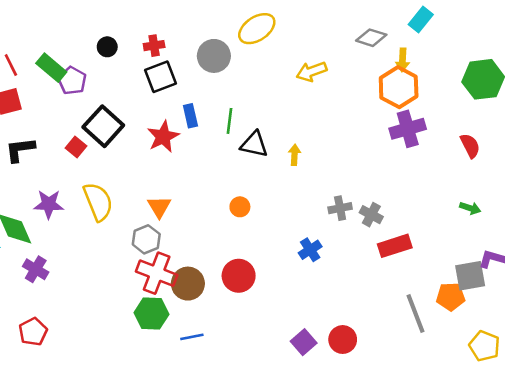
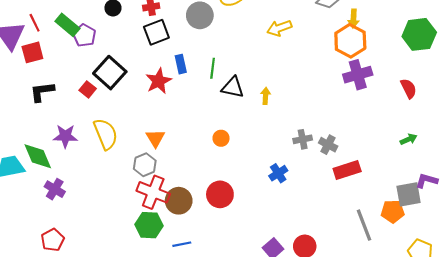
green arrow: (470, 208) -> (409, 139), turned -42

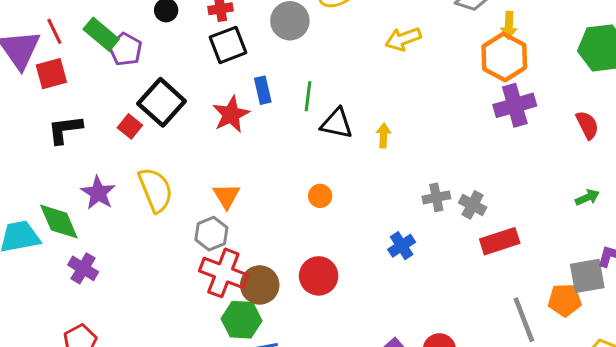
purple star: (65, 136) -> (98, 193), turned 30
green hexagon: (149, 225) -> (242, 320), moved

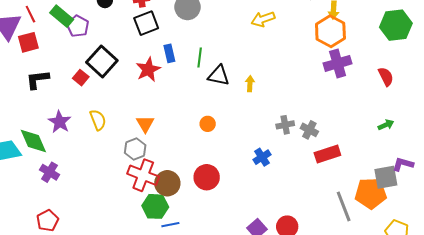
yellow semicircle: (156, 190) -> (98, 120), size x0.7
orange pentagon: (565, 300) -> (371, 193), size x1.4

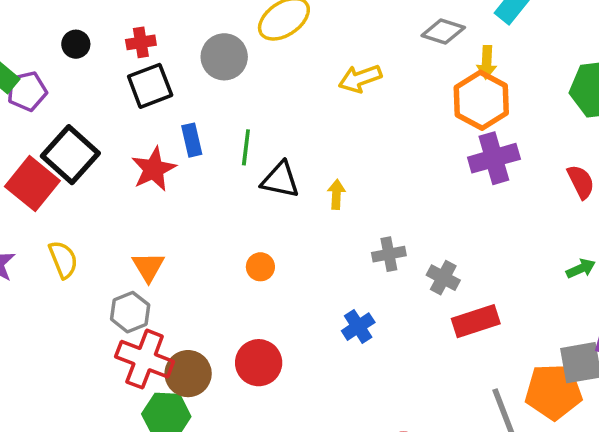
purple pentagon: (78, 26) -> (27, 91), turned 30
red square: (81, 78) -> (32, 184), size x1.8
gray cross: (285, 125) -> (389, 254), moved

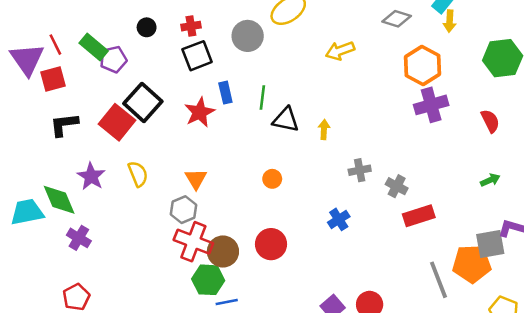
yellow arrow: (487, 62) -> (450, 21), moved

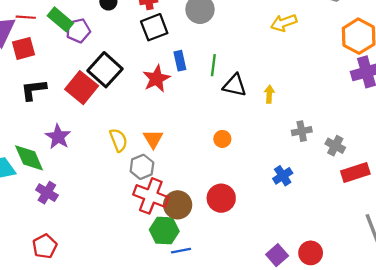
red line: (55, 45) -> (26, 17), turned -60
yellow semicircle: (138, 174) -> (118, 140), moved

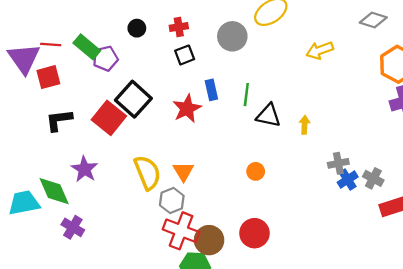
black square: (154, 27) -> (185, 55), size x0.7
yellow semicircle: (118, 140) -> (147, 173), size x1.4
blue cross: (283, 176) -> (348, 180), moved

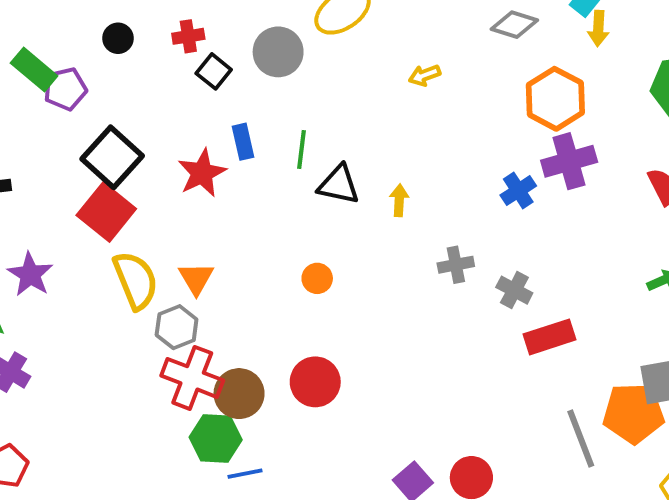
yellow arrow: (320, 50) -> (425, 75), size x0.7
black square: (185, 55) -> (214, 71), moved, turned -30
red square: (109, 118) -> (106, 212), moved
blue cross: (348, 180) -> (518, 191), moved

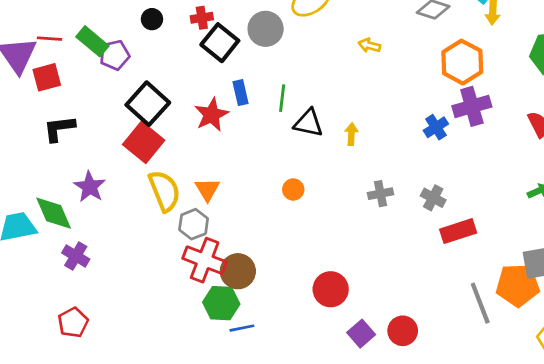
black square: (214, 71) -> (220, 43), size x1.5
yellow arrow: (425, 75) -> (369, 45), turned 35
gray cross: (456, 265) -> (381, 194), moved
red circle: (315, 382) -> (331, 289), moved

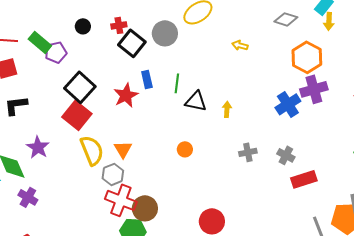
blue cross: (436, 127) -> (288, 104), size x1.4

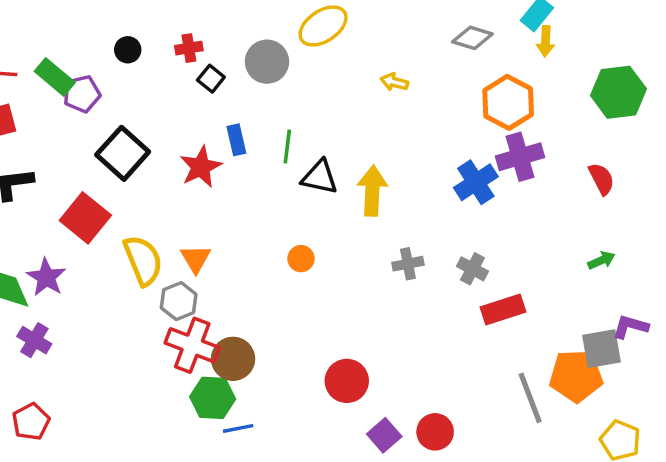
black square: (132, 43) -> (211, 79), size x0.6
yellow arrow: (227, 109) -> (372, 191), size x1.8
red square: (77, 115) -> (85, 218), moved
purple star: (38, 147) -> (46, 277), moved

